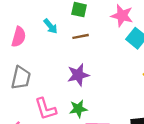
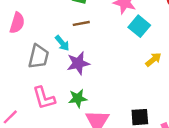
cyan arrow: (51, 26) -> (62, 43), moved
gray trapezoid: (21, 78) -> (39, 57), moved

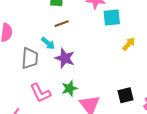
cyan square: (139, 26) -> (112, 17), turned -36
purple star: (78, 63) -> (65, 58), turned -30

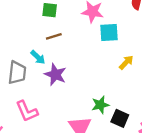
green star: (70, 88) -> (100, 105), moved
black square: (126, 95) -> (120, 118), turned 35

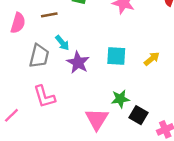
cyan square: (109, 32) -> (116, 56), moved
brown line: (54, 36) -> (49, 15), moved

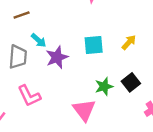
purple star: (78, 63) -> (57, 57), turned 30
black square: (139, 115) -> (131, 82), moved, turned 30

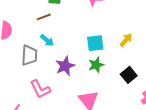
brown line: (22, 15) -> (44, 17), moved
purple star: (57, 57) -> (65, 66), moved
green star: (104, 87) -> (96, 65), moved

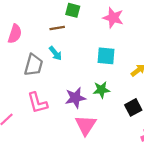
cyan square: (95, 43) -> (106, 56), moved
purple star: (65, 66) -> (75, 98), moved

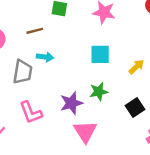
brown line: (57, 28) -> (35, 31), moved
cyan arrow: (55, 53) -> (45, 57), turned -40

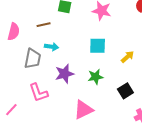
purple star: (71, 103) -> (65, 74), moved
pink triangle: (85, 132) -> (83, 110), turned 35

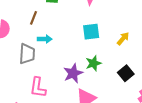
brown line: (44, 25) -> (34, 18), turned -48
purple star: (65, 74) -> (73, 73), moved
pink L-shape: (38, 93) -> (38, 87), turned 35

